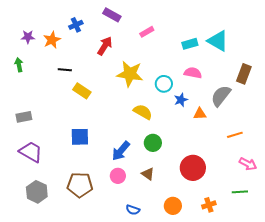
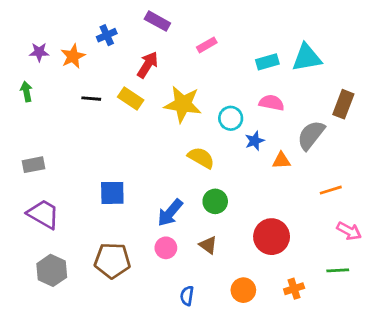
cyan triangle: (218, 41) -> (307, 58), turned -40
yellow rectangle: (82, 91) -> (131, 99), moved
blue semicircle: (133, 210) -> (187, 296), turned 80

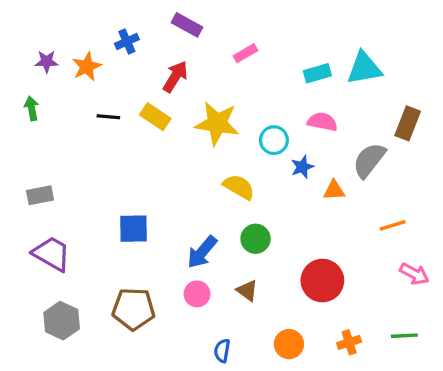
green line: (338, 270) -> (404, 336), moved

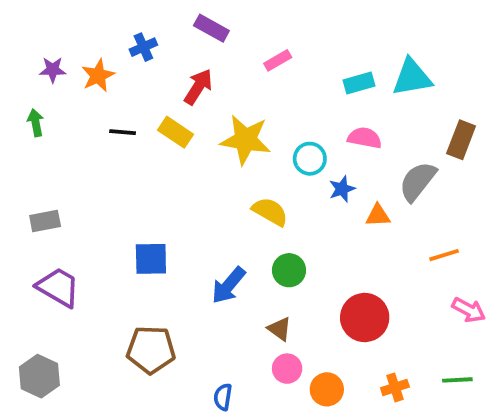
pink circle: (197, 294) -> (287, 369), moved
gray hexagon: (62, 321) -> (39, 376), moved
blue semicircle: (222, 351) -> (223, 397), moved

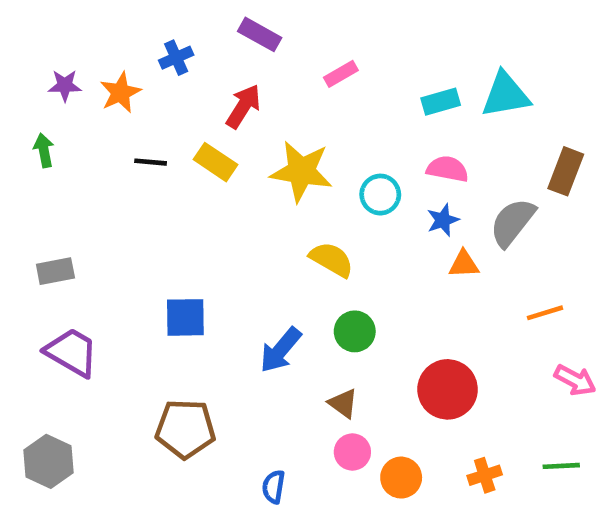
blue star: (342, 189) -> (443, 220), moved

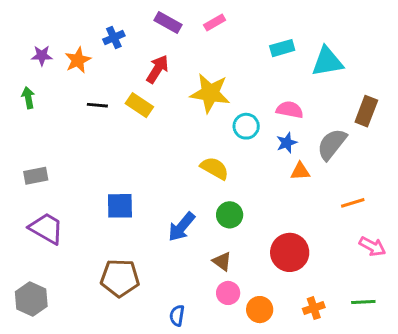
pink rectangle: (341, 74) -> (215, 23), moved
cyan rectangle: (441, 102) -> (282, 48), moved
yellow star: (301, 171) -> (210, 93), moved

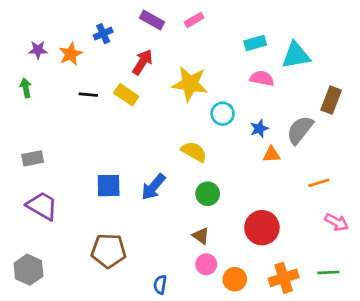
pink semicircle: (290, 110) -> (262, 78), moved
blue arrow: (182, 227) -> (153, 187), moved
orange cross: (314, 308) -> (284, 278), size x1.5

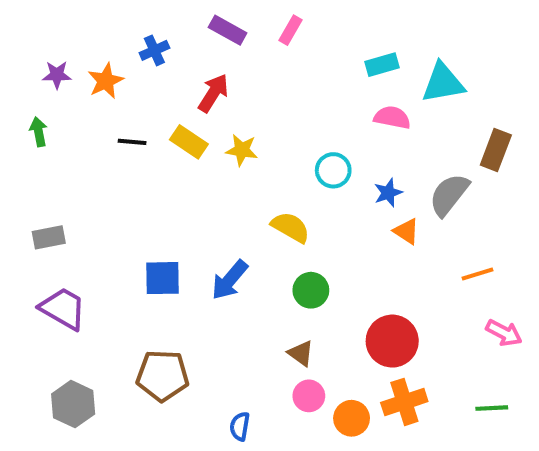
pink rectangle: (194, 20) -> (291, 30), turned -30
yellow star: (190, 84) -> (242, 150), moved, size x0.6
orange triangle: (271, 154) -> (406, 231), turned 36
gray hexagon: (28, 270) -> (73, 404), moved
orange cross: (284, 278) -> (404, 402), moved

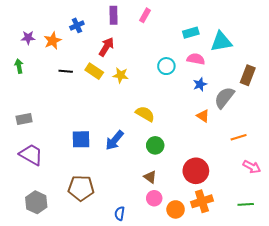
purple rectangle: (228, 30) -> (114, 15), turned 60
cyan circle: (333, 170) -> (166, 66), moved
blue star: (388, 193) -> (200, 84), moved

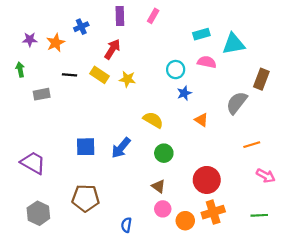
blue star: (200, 84) -> (184, 93), moved
orange triangle: (203, 116) -> (201, 120), moved
gray rectangle: (24, 119) -> (42, 94), moved

